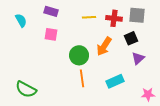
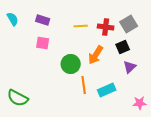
gray square: (137, 15) -> (129, 24), turned -36
cyan semicircle: (21, 20) -> (13, 19), moved
orange line: (82, 78) -> (84, 85), moved

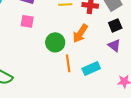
black square: (123, 47) -> (115, 25), moved
purple triangle: (130, 67) -> (114, 45), turned -40

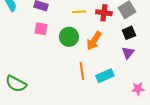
green circle: (55, 42) -> (69, 37), moved
purple triangle: (114, 45) -> (128, 53), turned 32

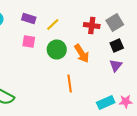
yellow line: (79, 12) -> (53, 24), moved, turned -40
orange arrow: (94, 41) -> (82, 54), turned -66
cyan rectangle: (105, 76) -> (106, 102), moved

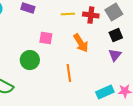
yellow line: (53, 24) -> (68, 14), moved, turned 40
pink square: (29, 42) -> (46, 38), moved
green circle: (57, 50) -> (30, 60), moved

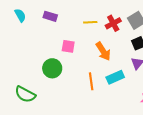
red cross: (91, 15) -> (113, 23), turned -35
cyan rectangle: (105, 92) -> (115, 77), moved

